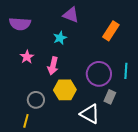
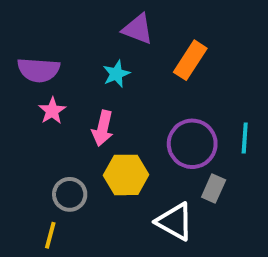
purple semicircle: (20, 24) -> (39, 70), moved
orange rectangle: (111, 31) -> (190, 60), moved

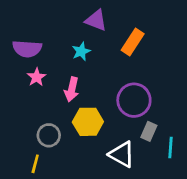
cyan line: (245, 138) -> (171, 148), moved

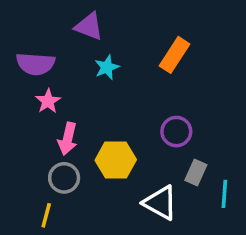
purple triangle: (96, 20) -> (89, 26), moved
pink arrow: (72, 89) -> (68, 139), moved
purple circle: (134, 100) -> (176, 132), size x0.7

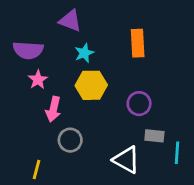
orange rectangle: (175, 55) -> (138, 43), turned -36
yellow hexagon: (116, 160) -> (91, 85), moved
gray rectangle: (196, 173) -> (154, 136), turned 72
gray circle: (64, 178) -> (70, 140), moved

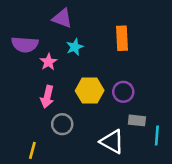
pink star: (38, 80) -> (49, 62), moved
yellow hexagon: (91, 85) -> (90, 91), moved

